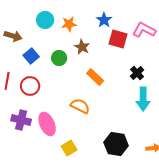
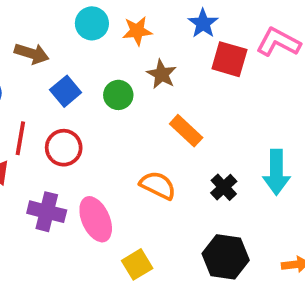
black cross: (137, 73) -> (224, 187), moved

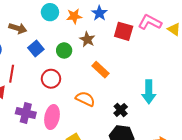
blue star: (203, 23) -> (99, 13), moved
red circle: (64, 148) -> (51, 79), moved
black cross: (224, 187) -> (121, 110), moved
pink ellipse: (96, 219) -> (52, 117), turned 35

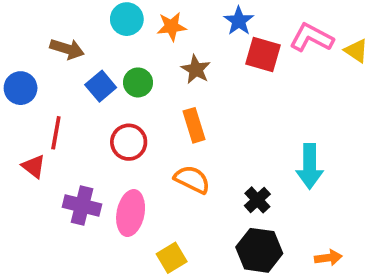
blue star: (99, 13) -> (239, 21), moved
green circle: (64, 50) -> (138, 82), moved
orange rectangle: (100, 70) -> (194, 125), moved, turned 30

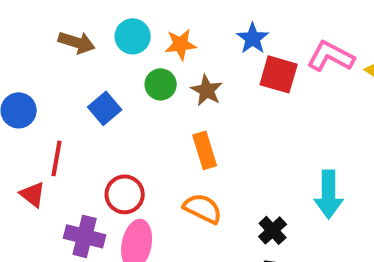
brown arrow: (67, 49) -> (77, 42), moved
green circle: (138, 82) -> (161, 84), moved
red circle: (129, 142) -> (125, 194), moved

